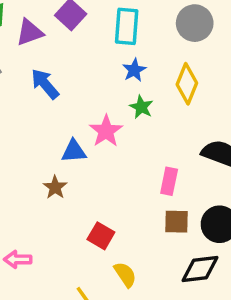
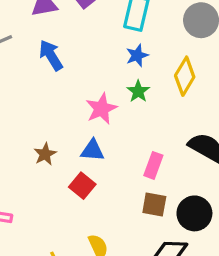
blue triangle: (74, 151) -> (92, 150), moved
red square: (101, 236) -> (82, 186), moved

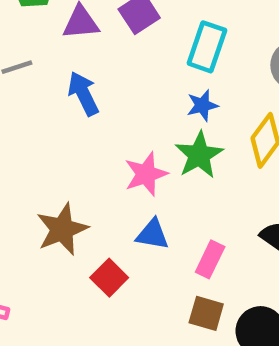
green star: (138, 91) -> (199, 155), size x1.5
blue triangle: (92, 150) -> (152, 234), moved
brown star: (45, 154) -> (62, 229), size x1.6

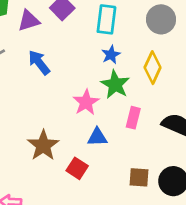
pink rectangle: (210, 259) -> (133, 118), moved

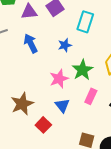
blue star: (111, 55) -> (65, 45), moved
blue triangle: (97, 137) -> (62, 105), turned 42

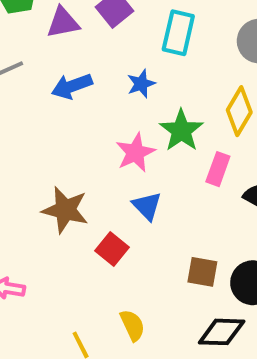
blue arrow: (31, 43) -> (72, 86), turned -78
pink rectangle: (91, 96) -> (218, 169), moved
brown star: (22, 104) -> (65, 210), turned -30

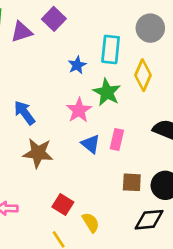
cyan rectangle: (178, 33) -> (111, 49), moved
blue arrow: (72, 86) -> (25, 113), moved, turned 80
pink rectangle: (218, 169) -> (117, 139), moved
red square: (112, 249) -> (63, 204), moved

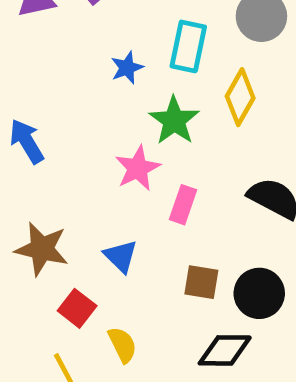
pink star: (79, 110) -> (138, 168), moved
blue triangle: (91, 144) -> (121, 256), moved
brown star: (38, 153) -> (42, 249), moved

